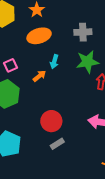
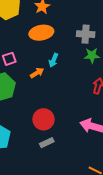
green star: (87, 62) -> (92, 55), moved, size x0.7

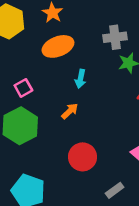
orange arrow: (37, 73) -> (70, 111), moved
gray rectangle: (47, 143) -> (115, 190), moved

